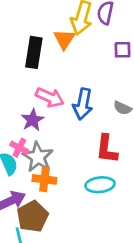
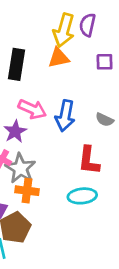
orange triangle: (64, 39) -> (59, 58), moved, turned 45

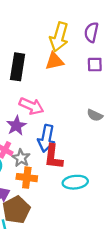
purple semicircle: (87, 25) -> (91, 32), moved
blue arrow: (65, 116) -> (46, 138), moved
red L-shape: (89, 160) -> (53, 157), moved
gray star: (20, 168) -> (21, 158), size x0.7

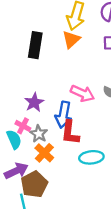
orange triangle: (54, 61) -> (71, 40), turned -30
pink arrow: (31, 106) -> (82, 93), moved
orange cross: (27, 178) -> (44, 153), turned 36

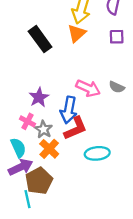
black rectangle: (35, 45) -> (40, 39), turned -45
red L-shape: (70, 133) -> (75, 128), turned -120
cyan semicircle: (14, 139) -> (18, 148), moved

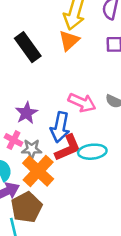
gray star: (43, 129) -> (32, 149), turned -30
orange cross: (49, 149) -> (38, 171), size x1.4
cyan ellipse: (97, 153) -> (92, 152), moved

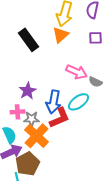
pink arrow: (82, 103) -> (76, 72), moved
pink cross: (14, 140) -> (18, 112), turned -32
cyan ellipse: (92, 152) -> (78, 102), moved, turned -30

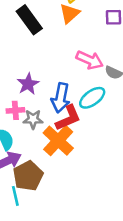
orange cross: (36, 136) -> (58, 141), moved

